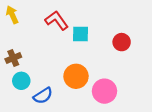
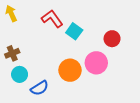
cyan square: (81, 34) -> (74, 31), turned 35
pink circle: (104, 91) -> (96, 63), moved

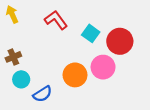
cyan square: (74, 31) -> (91, 33), moved
red circle: (112, 39) -> (120, 41), size x1.5

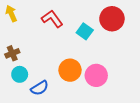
red circle: (120, 41) -> (112, 19), moved
pink circle: (103, 67) -> (96, 75), moved

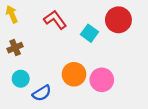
brown cross: (12, 53) -> (15, 48), moved

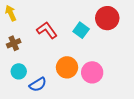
red L-shape: (55, 20) -> (47, 30), moved

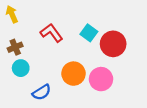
red circle: (107, 18) -> (113, 44), moved
cyan circle: (19, 71) -> (21, 68), moved

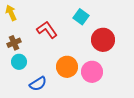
cyan square: (89, 33) -> (81, 17), moved

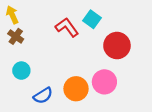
red L-shape: (47, 30) -> (67, 27), moved
brown cross: (14, 43) -> (16, 36), moved, turned -32
orange circle: (67, 67) -> (76, 89), moved

